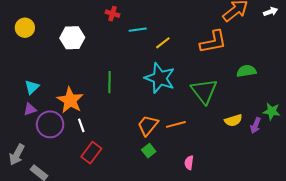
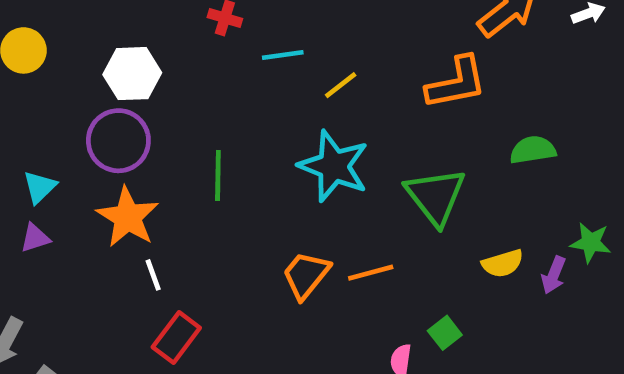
purple circle: (50, 124) -> (118, 141), moved
green square: (149, 151) -> (445, 333), moved

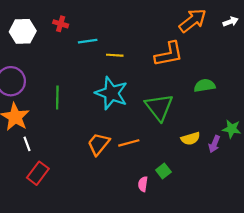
white hexagon: (132, 74) -> (23, 31), moved
yellow line: (341, 85) -> (115, 55), turned 42

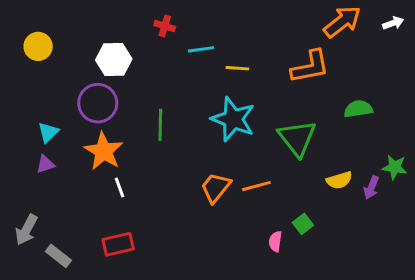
white hexagon: (23, 31) -> (114, 59), moved
red rectangle: (38, 173) -> (118, 244), moved, turned 40

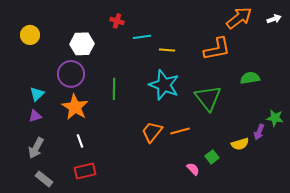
yellow semicircle: (339, 180) -> (240, 144), moved
white line: (120, 188) -> (80, 141), moved
gray arrow: (26, 230) -> (36, 148), moved
pink semicircle: (275, 241) -> (193, 169), turned 128

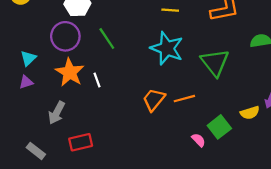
green line: (114, 89) -> (107, 39), moved, turned -35
white line: (80, 141) -> (97, 80), moved
gray arrow: (36, 148) -> (57, 113), moved
green square: (212, 157) -> (219, 127), size x1.5

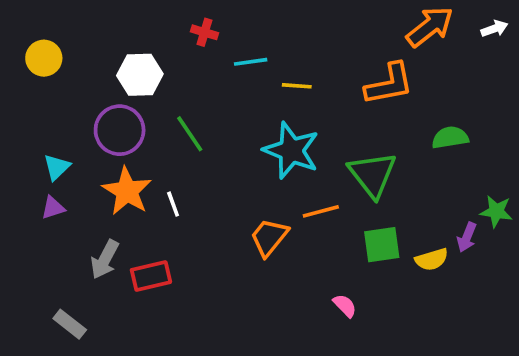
orange line: (184, 99) -> (321, 211), moved
green square: (219, 127) -> (382, 245), moved, turned 30
red rectangle: (81, 142) -> (151, 276), moved

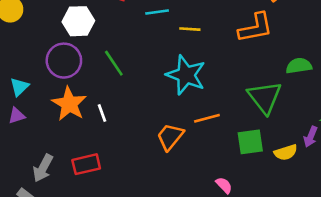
green triangle: (373, 174) -> (265, 97), moved
gray arrow: (105, 259) -> (43, 168), moved

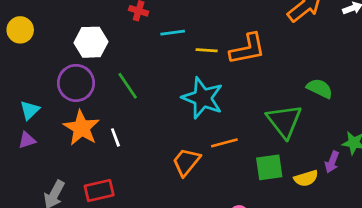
orange L-shape: (255, 28) -> (248, 49), moved
green semicircle: (299, 66) -> (320, 88), turned 35

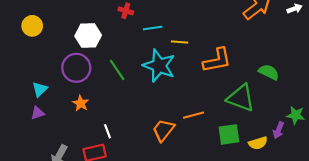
orange L-shape: (248, 49) -> (217, 60), moved
cyan star: (203, 98) -> (159, 66), moved
green triangle: (284, 121) -> (241, 98), turned -32
orange star: (81, 128) -> (81, 103), size x0.6
white line: (115, 137) -> (107, 131), moved

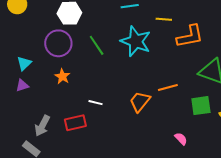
yellow line: (180, 42) -> (164, 19), moved
white line: (107, 131) -> (96, 103), moved, turned -56

